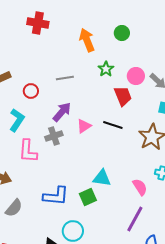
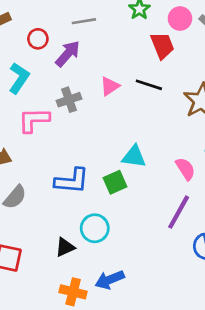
purple arrow: (62, 112) -> (68, 54), moved
pink L-shape: (28, 151) -> (34, 120), turned 85

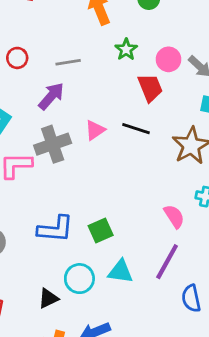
red circle: (38, 39) -> (17, 58), moved
gray cross: (69, 100) -> (53, 144), size x1.4
cyan triangle: (134, 157) -> (120, 271), moved

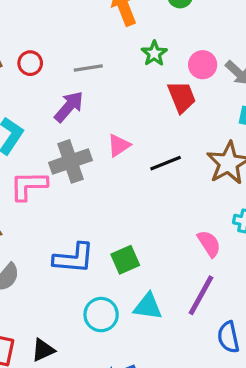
black line: (136, 129) -> (166, 163), moved, turned -40
black triangle: (48, 298) -> (43, 350), moved

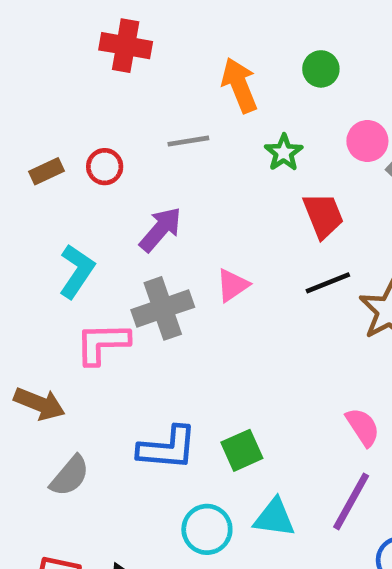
pink circle: (203, 65) -> (367, 141), moved
gray line: (88, 68) -> (188, 141), moved
black line: (166, 163) -> (328, 283), moved

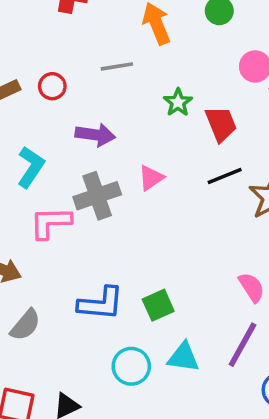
green star: (284, 153) -> (178, 102), moved
purple arrow: (160, 229) -> (95, 135), turned 57

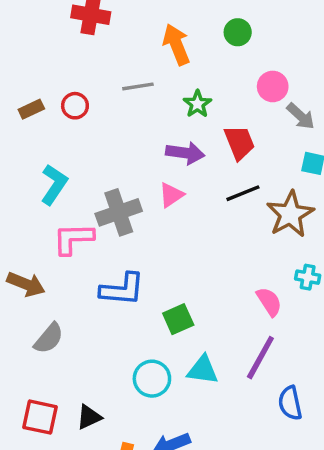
green star: (178, 102) -> (197, 104), moved
purple arrow: (95, 135) -> (185, 153), moved
blue L-shape: (101, 303) -> (122, 289), moved

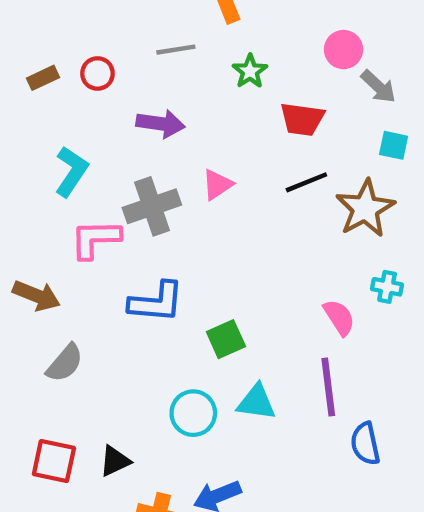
red trapezoid: (239, 142) -> (302, 119), turned 120
purple arrow: (185, 153) -> (161, 124), moved
purple line: (260, 358) -> (328, 387), turned -36

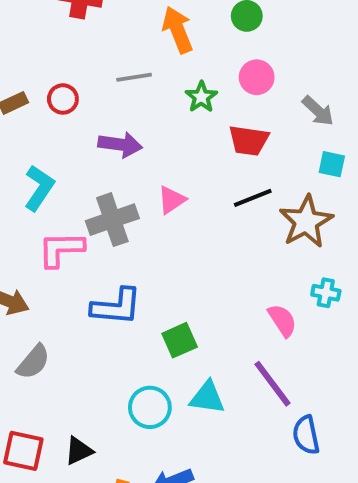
pink circle: (343, 50) -> (257, 77), moved
purple line: (328, 387) -> (272, 384), turned -30

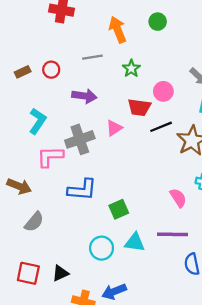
pink circle: (257, 77) -> (163, 91), moved
red trapezoid: (249, 141) -> (139, 107), moved
purple line: (272, 384) -> (172, 234), turned -52

